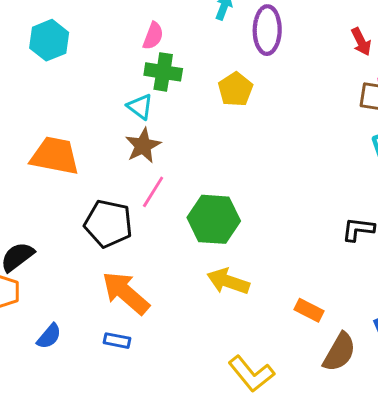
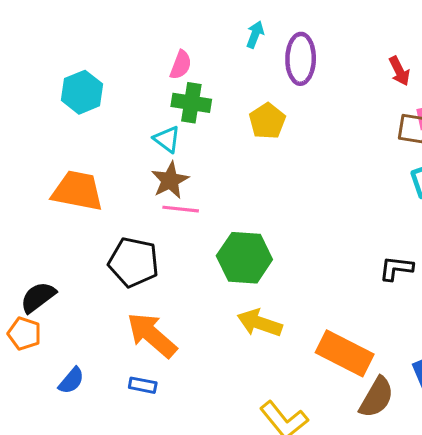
cyan hexagon: (49, 40) -> (82, 92), moved
pink line: (153, 192) -> (181, 209), moved, turned 64
orange rectangle: (309, 310) -> (345, 353), size x1.8

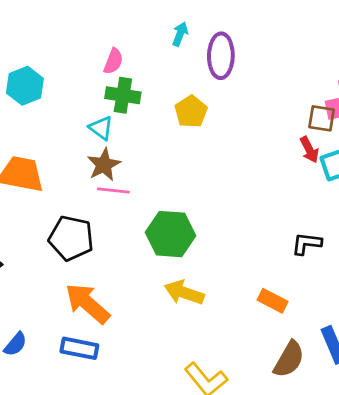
red arrow: (399, 71) -> (309, 150), moved
orange rectangle: (345, 353) -> (273, 301), moved, size x0.6
blue rectangle: (143, 385) -> (79, 348), size x1.5

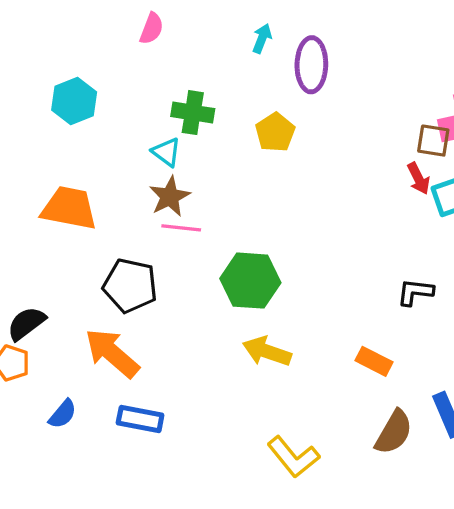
pink semicircle: (113, 61) -> (152, 29), moved
orange arrow: (88, 303) -> (112, 353), moved

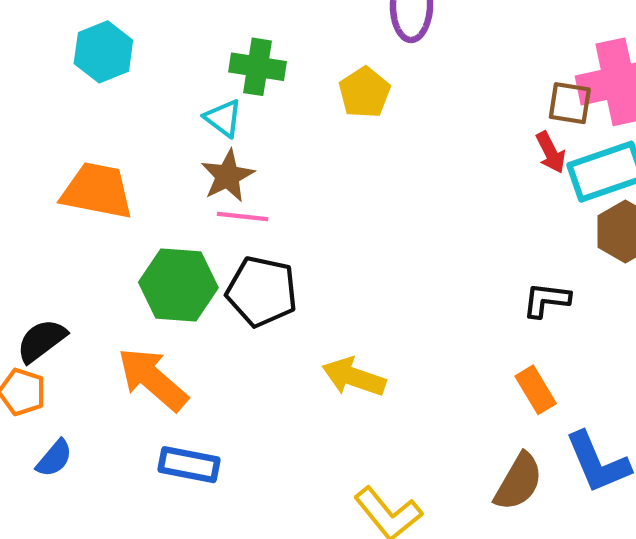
green hexagon: (250, 281) -> (178, 285), moved
black pentagon: (130, 286) -> (262, 291), moved
orange rectangle: (374, 361) -> (536, 390), moved, turned 32
blue semicircle: (63, 414) -> (54, 458), moved

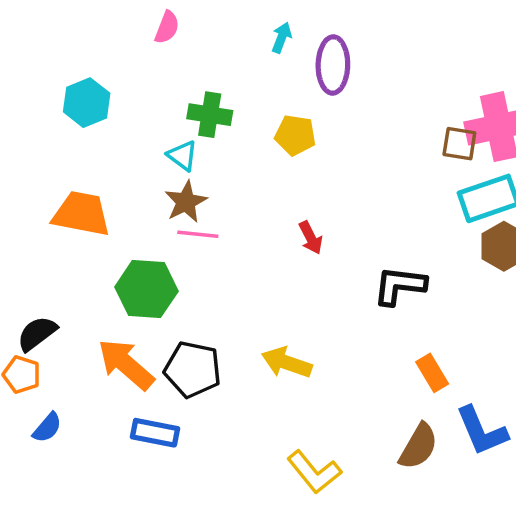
yellow pentagon: (364, 92) -> (295, 135), turned -30
red arrow: (551, 152) -> (311, 238), moved
black pentagon: (262, 291) -> (193, 369), moved
black L-shape: (546, 300) -> (400, 286), moved, size x1.4

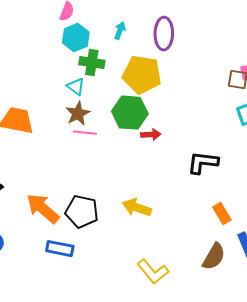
cyan arrow: (282, 38) -> (120, 31), moved
cyan hexagon: (87, 103) -> (76, 38), moved
yellow pentagon: (295, 135) -> (142, 75), size x1.6
red arrow: (311, 238) -> (151, 135), turned -66
green hexagon: (146, 289) -> (130, 113), moved

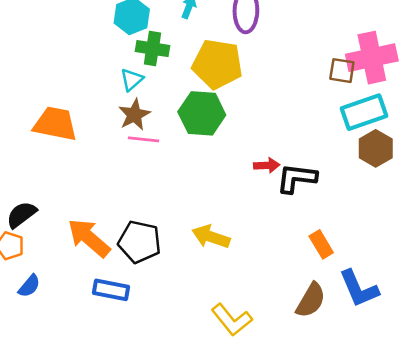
cyan triangle: (76, 87) -> (132, 80), turned 42
red arrow: (151, 135) -> (267, 165), moved

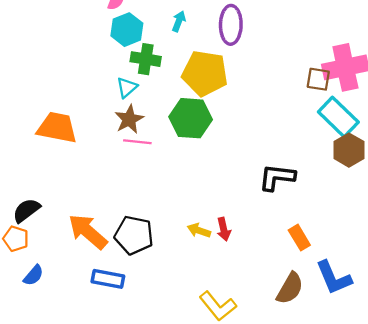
cyan rectangle: (364, 112) -> (338, 117), turned 63
red arrow: (267, 165) -> (224, 229), moved, turned 80
yellow arrow: (211, 237) -> (199, 230), size x0.7

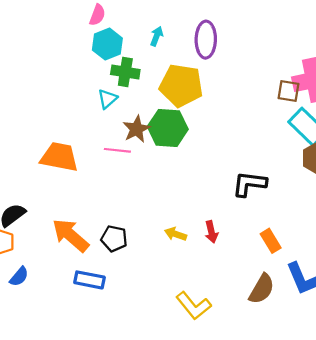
brown star: (129, 119) -> (136, 129), moved
orange trapezoid: (57, 128) -> (59, 157), moved
red arrow: (224, 229) -> (211, 232), moved
black pentagon: (134, 235) -> (114, 239), size x0.7

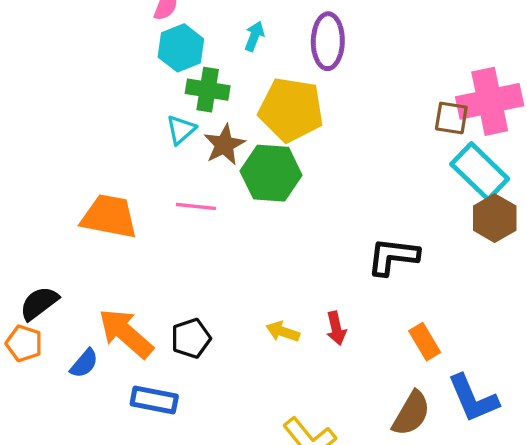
brown star: (136, 129) -> (224, 145), moved
black pentagon: (114, 239) -> (191, 338), turned -30
blue semicircle: (19, 277) -> (84, 363), moved

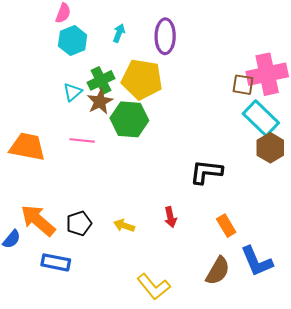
green cross: (208, 90) -> (101, 80), moved, turned -35
yellow arrow: (283, 332) -> (124, 226), moved

